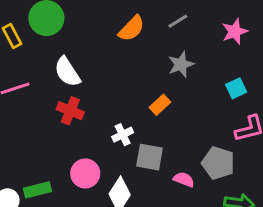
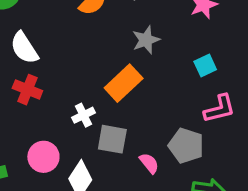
orange rectangle: (160, 105) -> (124, 83), size x1.6
pink semicircle: (184, 179) -> (149, 163), turned 30

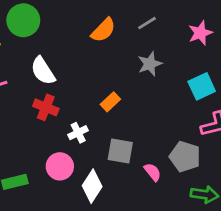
cyan square: (205, 66) -> (202, 86), size x1.4
orange rectangle: (124, 83) -> (110, 102), moved, size x0.6
white cross: (84, 115) -> (78, 133), moved

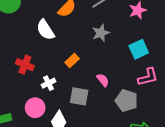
white semicircle: (43, 71) -> (45, 30), moved
pink semicircle: (153, 172) -> (103, 80), moved

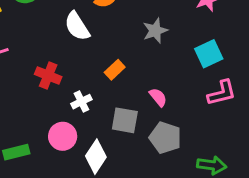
gray pentagon: (126, 101) -> (165, 138), moved

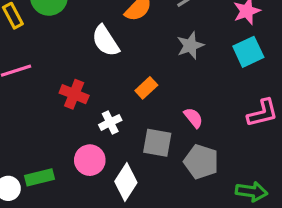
cyan square: (209, 54) -> (248, 52), moved

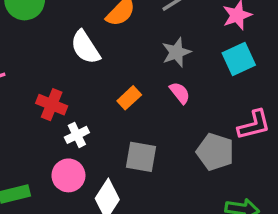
pink semicircle: (193, 118) -> (180, 93), moved
white cross: (110, 122) -> (77, 135), moved
gray pentagon: (201, 162) -> (215, 152), moved

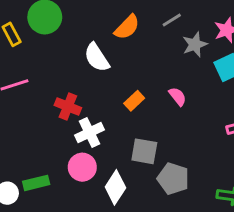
gray star: (176, 52) -> (195, 44), moved
white cross: (77, 135) -> (89, 132), size x1.4
gray pentagon: (215, 152) -> (173, 179), moved

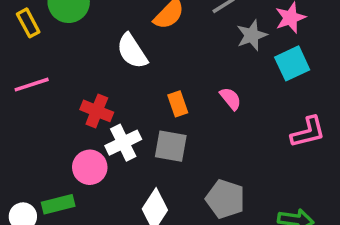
orange rectangle: (134, 101) -> (178, 104), turned -66
gray square: (144, 151) -> (171, 146), moved
pink circle: (82, 167) -> (90, 167), moved

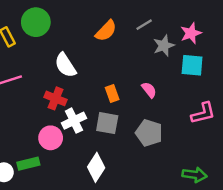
white semicircle: (132, 51) -> (65, 65), moved
cyan square: (292, 63) -> (192, 65), turned 30
gray pentagon: (225, 199) -> (149, 133), moved

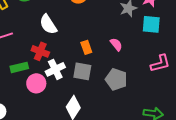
green rectangle: (28, 164) -> (19, 67), moved

